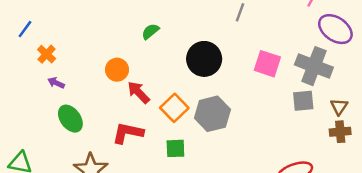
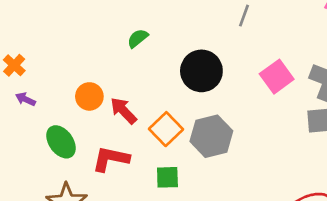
pink square: (267, 64) -> (277, 77), turned 36
orange circle: (117, 70) -> (89, 96), moved
green ellipse: (70, 119) -> (61, 142), moved

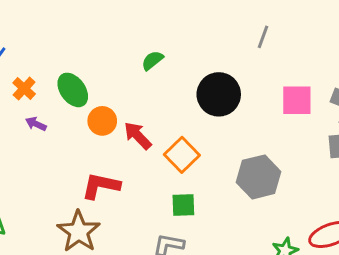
pink square: (277, 77) -> (297, 100), turned 36
gray hexagon: (211, 136) -> (259, 177), moved
green ellipse: (61, 142) -> (73, 90), moved
red L-shape: (111, 159) -> (101, 186), moved

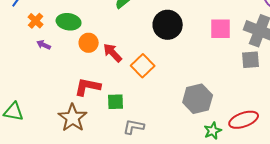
green ellipse: (73, 90) -> (69, 22), turned -45
gray hexagon: (259, 177) -> (198, 99), moved
green square: (183, 205) -> (116, 102), moved

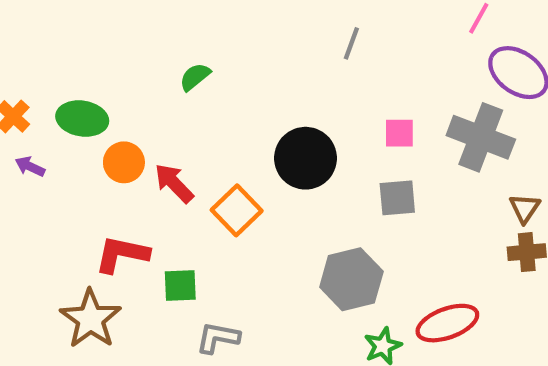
black circle: (168, 25) -> (305, 158), moved
pink square: (221, 29) -> (399, 133), size x0.7
gray square: (251, 60) -> (397, 198), moved

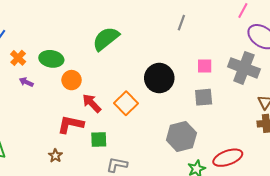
green semicircle: (195, 77) -> (106, 39), size x1.8
red arrow: (174, 183) -> (92, 103), moved
brown star: (91, 319) -> (55, 156), size x0.5

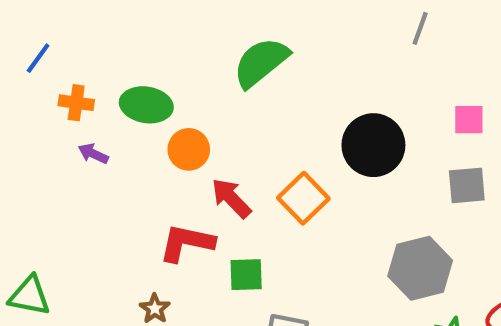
orange cross: (18, 58) -> (76, 103), turned -35

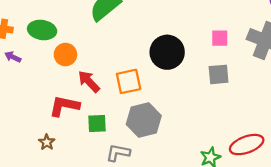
orange square: (303, 198) -> (129, 81), turned 32
gray hexagon: (420, 268) -> (144, 120), moved

